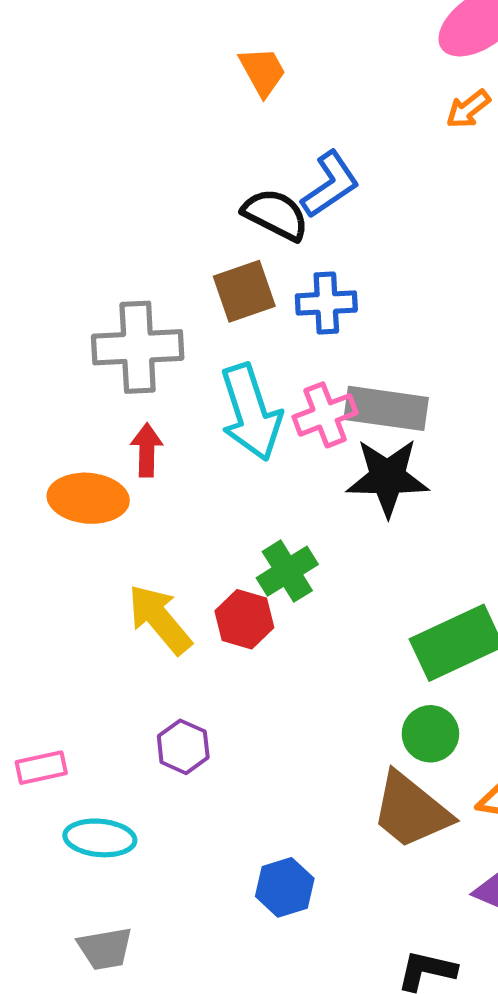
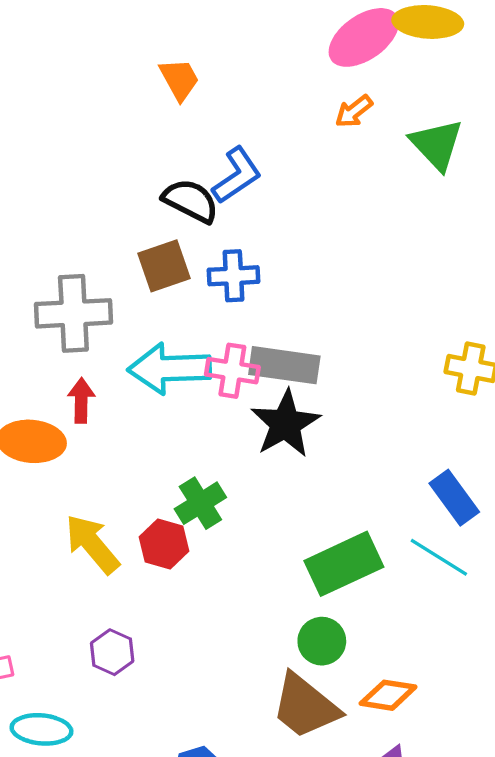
cyan arrow: (251, 412) -> (170, 369), turned 106
pink cross: (325, 415) -> (232, 371), turned 30
black star: (387, 477) -> (285, 424), turned -30

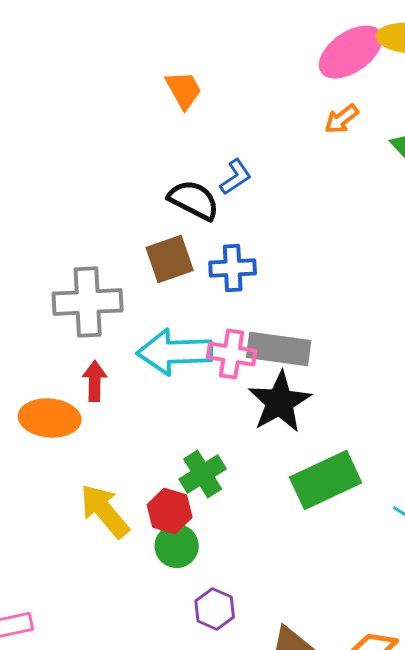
blue L-shape: (237, 175) -> (236, 177), size x0.7
green rectangle: (344, 564) -> (326, 480), moved
green circle: (322, 641) -> (177, 546), moved
purple hexagon: (112, 652) -> (215, 609), moved

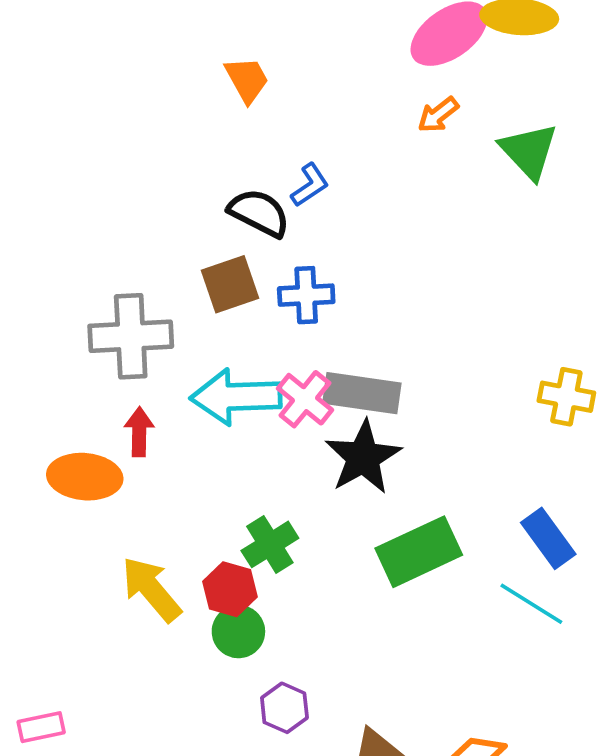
pink cross: (232, 354) -> (305, 399), turned 30

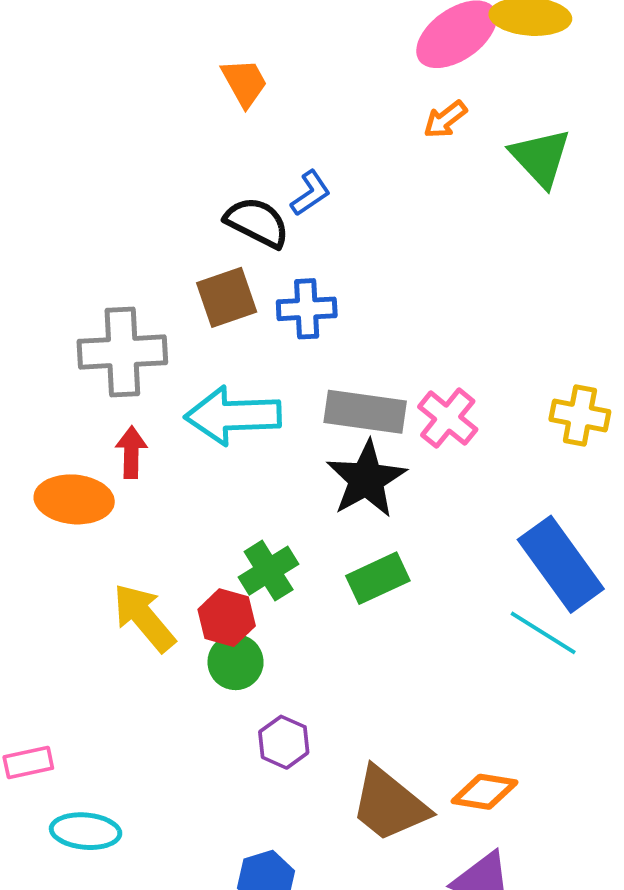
pink cross: (305, 399) -> (448, 418), moved
blue rectangle: (548, 538) -> (561, 564), size x1.5
green rectangle: (419, 552) -> (378, 578), moved, size x0.7

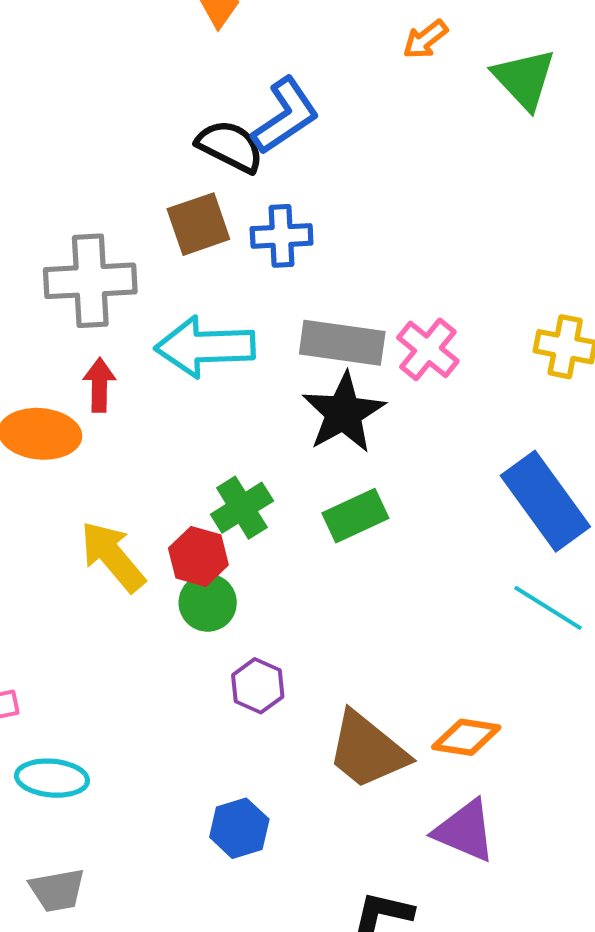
blue L-shape: (310, 193) -> (285, 116), size x1.6
cyan line: (543, 633) -> (548, 608), moved

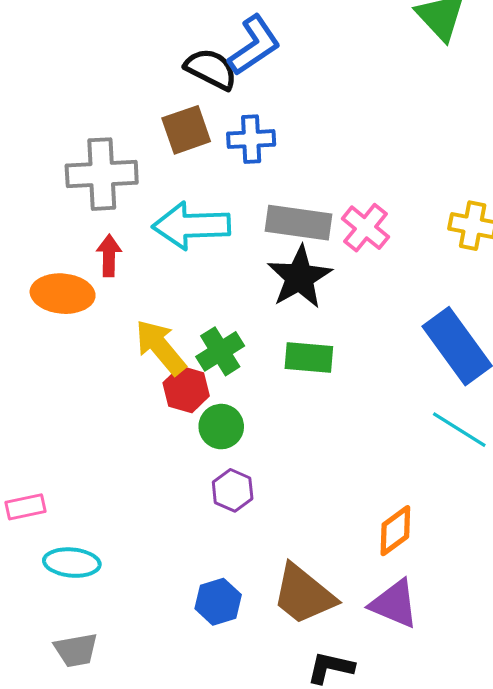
green rectangle: (355, 516) -> (309, 357), turned 30
yellow arrow: (113, 556) -> (160, 347), moved
green circle: (208, 603) -> (221, 427), moved
orange diamond: (466, 737) -> (395, 531), turned -45
brown trapezoid: (367, 750) -> (304, 594), moved

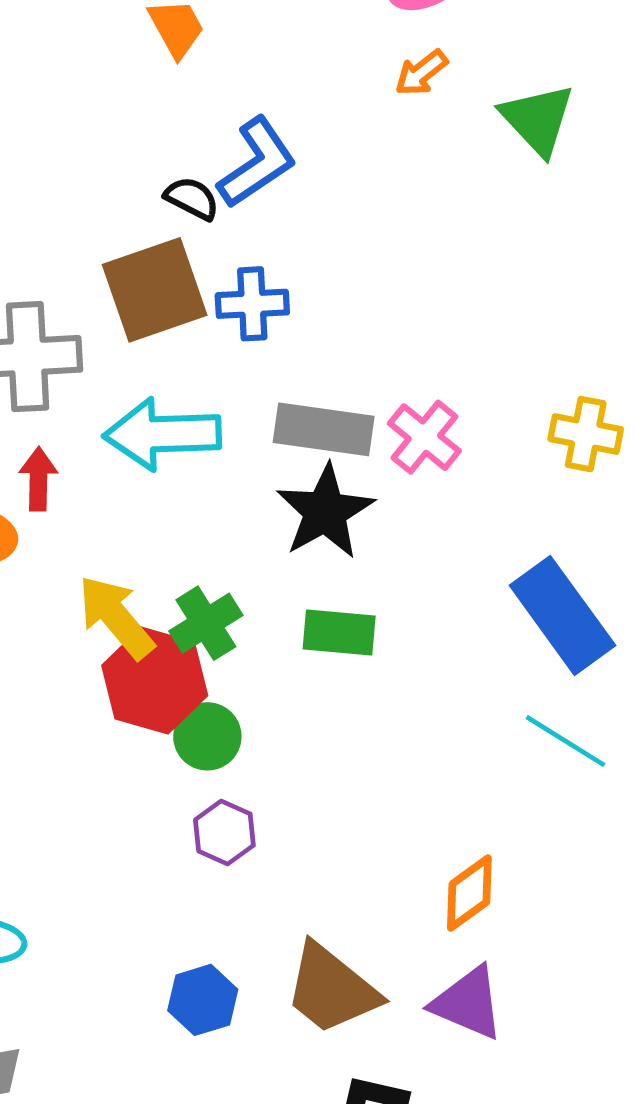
black semicircle: (211, 69) -> (192, 198), size x0.7
brown square: (186, 130) -> (155, 290), size x1.4
red hexagon: (186, 389) -> (155, 681), size x1.5

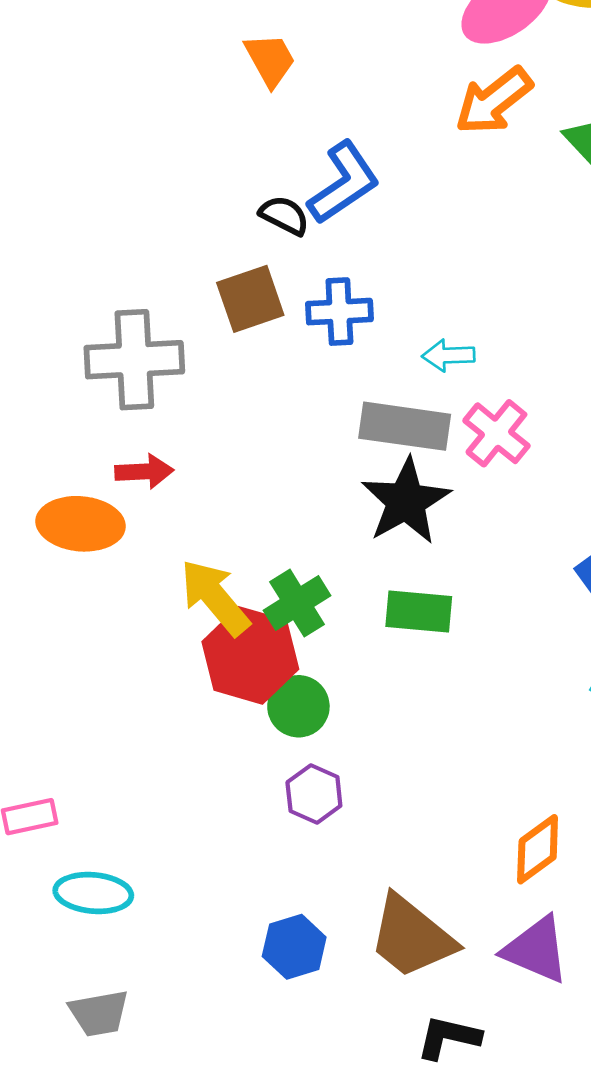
orange arrow: (421, 73) -> (494, 101), size x1.6
brown square: (155, 290) -> (250, 299), size x0.7
cyan arrow: (162, 434) -> (448, 355), moved, size x0.5
red arrow: (38, 479) -> (144, 471), turned 86

